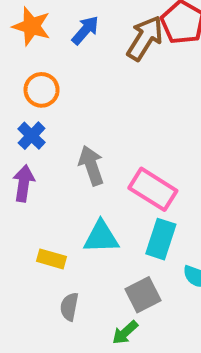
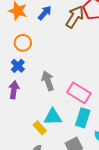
yellow rectangle: (51, 259) -> (40, 128), moved, turned 32

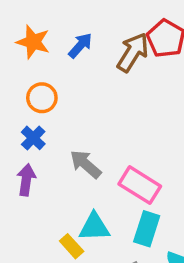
gray arrow: (48, 81) -> (86, 164), turned -30

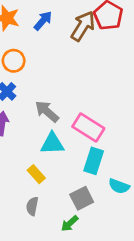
cyan triangle: (94, 227) -> (52, 143), moved

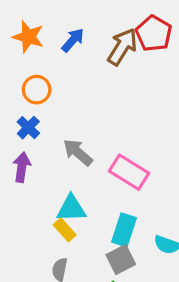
cyan triangle: (52, 143) -> (71, 208), moved
cyan rectangle: (94, 161) -> (124, 230), moved

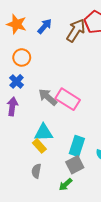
pink rectangle: (129, 172) -> (68, 99), moved

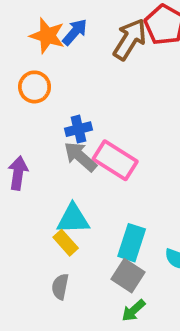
orange star: (17, 24) -> (47, 36), moved
blue cross: (17, 81) -> (78, 129), moved, turned 32
gray square: (75, 165) -> (128, 276), turned -30
green arrow: (65, 184) -> (133, 310), moved

